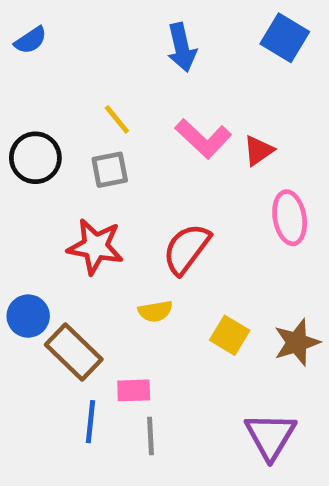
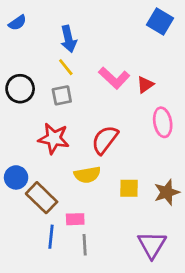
blue arrow: (182, 47) -> (68, 39), moved
yellow semicircle: (155, 311) -> (87, 175), size x1.4
yellow square: (230, 335) -> (129, 188), turned -30

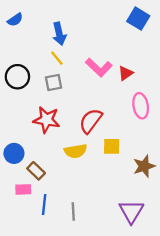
yellow square: (129, 188) -> (112, 146), moved
brown rectangle: (42, 198) -> (36, 171), size x0.7
pink rectangle: (75, 219) -> (23, 189), moved

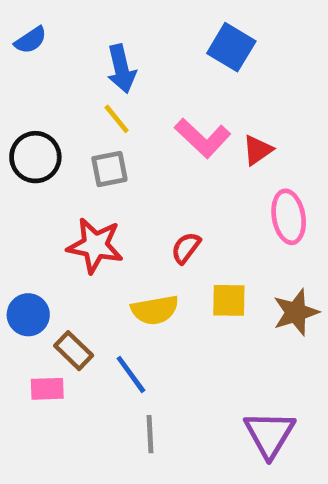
blue square: (138, 19) -> (231, 47), moved
red semicircle: (91, 121) -> (186, 248), size x0.6
brown star: (144, 166) -> (296, 312), moved
blue line: (44, 205) -> (131, 374), moved, turned -42

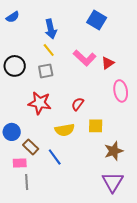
brown star: (296, 312) -> (114, 151), moved
gray line: (150, 434) -> (27, 182), moved

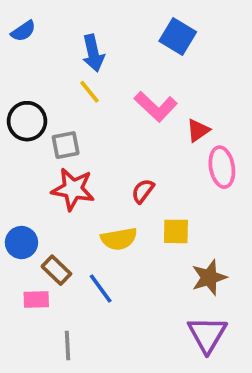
red triangle: (108, 63) -> (198, 130), moved
gray square: (46, 71) -> (66, 145), moved
gray line: (27, 182) -> (67, 345), moved

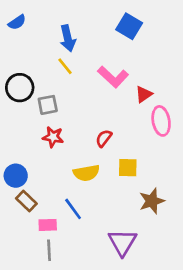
red star: (73, 189) -> (53, 137), size x0.7
brown rectangle: (56, 270) -> (26, 201), moved
pink rectangle: (36, 300) -> (48, 225), moved
purple triangle: (207, 334) -> (122, 242), moved

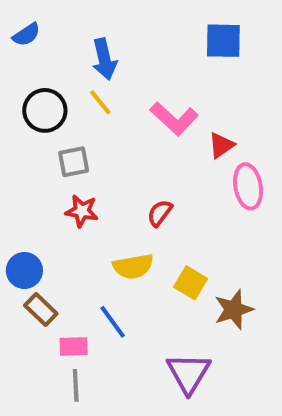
blue square: (129, 26) -> (223, 41), moved, turned -30
black circle: (20, 88) -> (45, 110), moved
yellow square: (128, 168) -> (191, 283), moved, turned 30

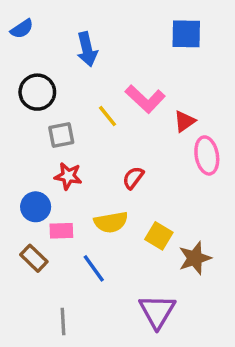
yellow line: (100, 102) -> (108, 116), moved
blue circle: (24, 270) -> (36, 207), moved
pink rectangle: (74, 346) -> (61, 231), moved

